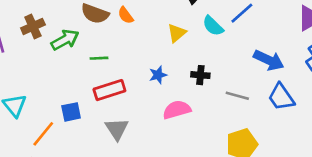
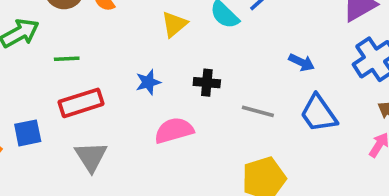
blue arrow: (269, 60) -> (302, 62), size x0.6

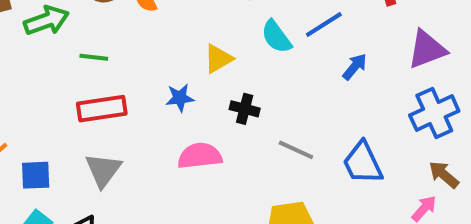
yellow triangle: (174, 24) -> (218, 59), moved
blue arrow: (302, 62) -> (355, 67), moved, turned -85
blue square: (28, 133) -> (36, 175), moved

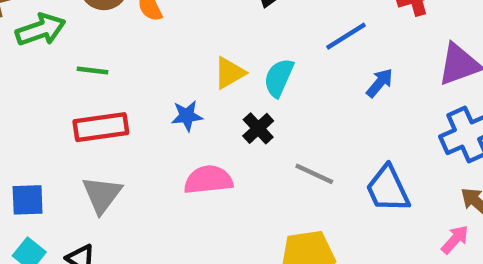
cyan semicircle: (276, 37) -> (279, 78), moved, turned 60
black cross: (245, 109) -> (258, 128), turned 32

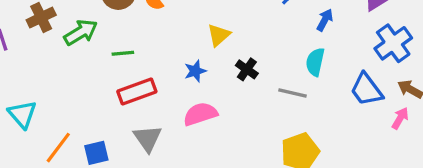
cyan semicircle: (279, 78) -> (315, 62), moved
pink semicircle: (208, 180) -> (200, 114), moved
blue trapezoid: (388, 189) -> (366, 90), moved

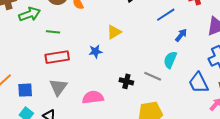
black cross: (247, 69) -> (126, 81), moved, turned -32
pink semicircle: (200, 114) -> (93, 97), moved

